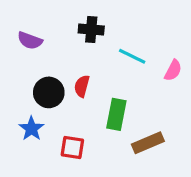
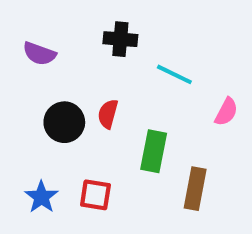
pink semicircle: (173, 70) -> (226, 112), moved
blue star: (31, 129) -> (41, 197), moved
brown rectangle: (148, 143) -> (195, 189), turned -56

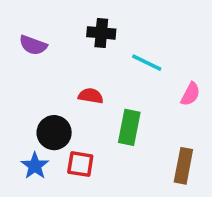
red semicircle: (108, 114) -> (91, 96), turned 85
black circle: (64, 122) -> (54, 133), moved
brown rectangle: (195, 189) -> (183, 166), moved

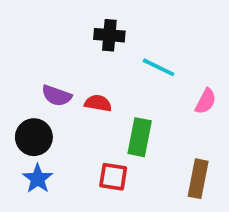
purple semicircle: (33, 45) -> (57, 96), moved
black circle: (54, 133) -> (34, 137), moved
red square: (80, 164) -> (113, 177), moved

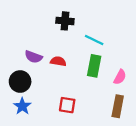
pink semicircle: (206, 101) -> (120, 77), moved
green rectangle: (140, 137) -> (94, 66), moved

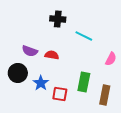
green rectangle: (94, 66) -> (84, 82), moved
pink semicircle: (120, 77) -> (111, 59), moved
blue star: (22, 106) -> (41, 83), moved

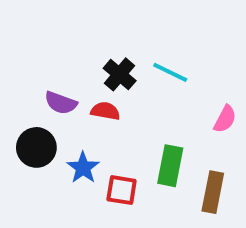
black cross: (58, 19) -> (120, 74), moved, turned 35

